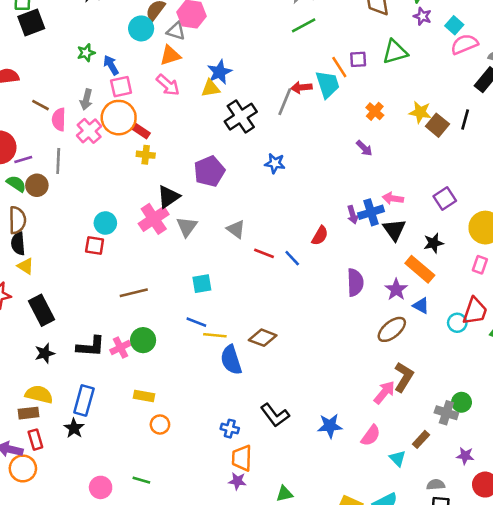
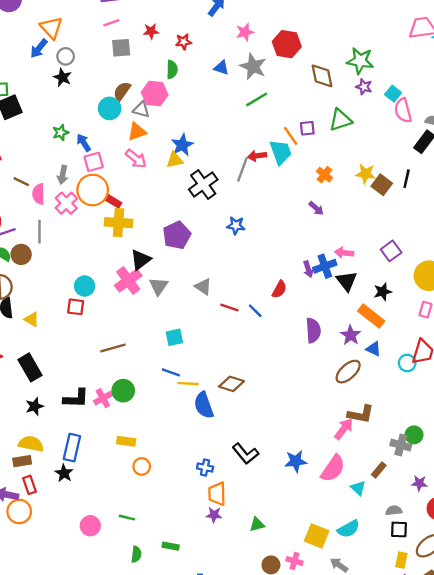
pink semicircle: (464, 44) -> (403, 110), turned -80
yellow cross: (146, 155) -> (119, 223), size x1.6
yellow triangle: (25, 266) -> (32, 319), moved
brown L-shape: (404, 377) -> (361, 414), turned 72
pink semicircle: (371, 436) -> (333, 468), size x1.4

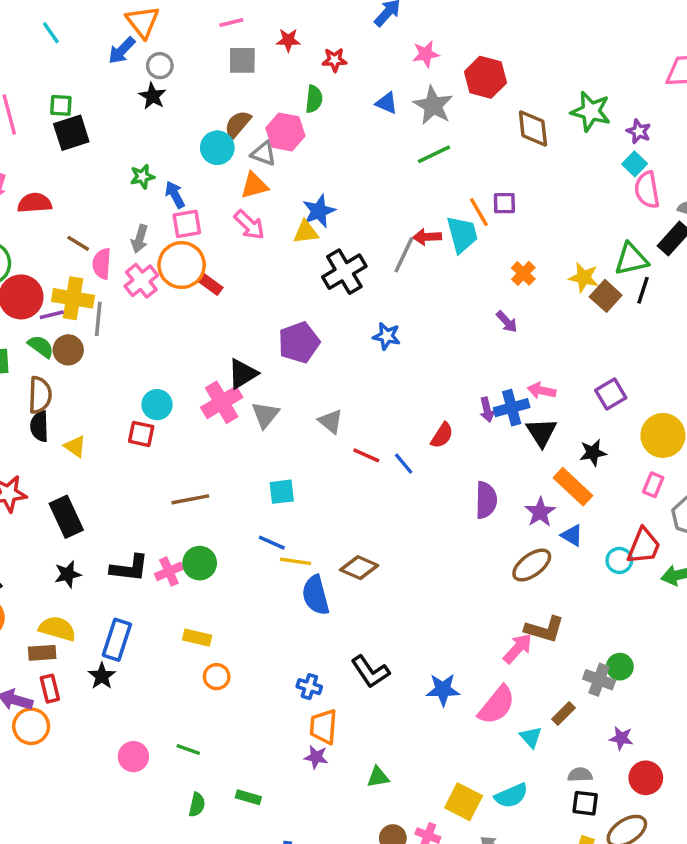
purple star: (364, 87) -> (639, 131), moved
green triangle: (340, 120) -> (631, 259), moved
yellow cross: (119, 223) -> (73, 298), moved

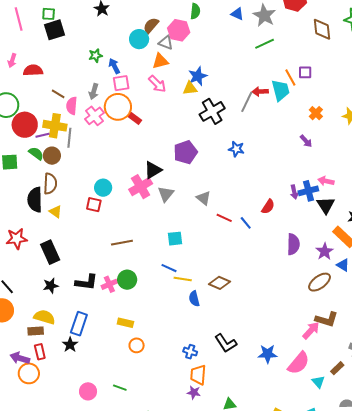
brown semicircle: (40, 395) -> (50, 184), moved
black semicircle: (39, 426) -> (35, 200), size x1.4
blue semicircle: (316, 595) -> (194, 299), size x0.7

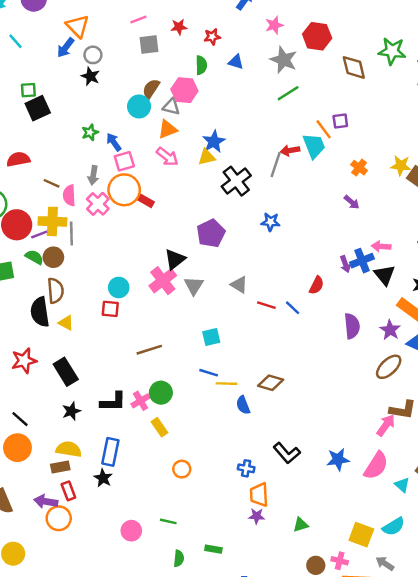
blue triangle: (237, 14) -> (236, 62), moved
yellow rectangle: (125, 323) -> (159, 427), moved, turned 49

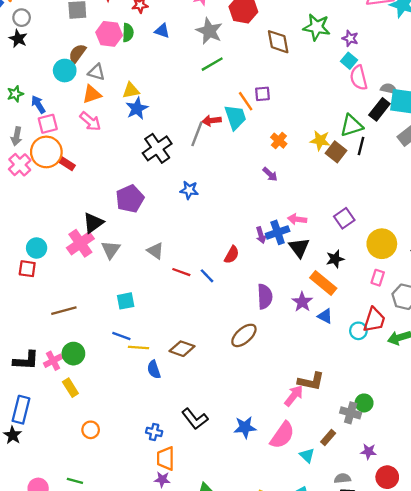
pink hexagon: (184, 90) -> (109, 34), moved
yellow triangle: (207, 157) -> (131, 90), moved
brown ellipse: (389, 367) -> (244, 335), moved

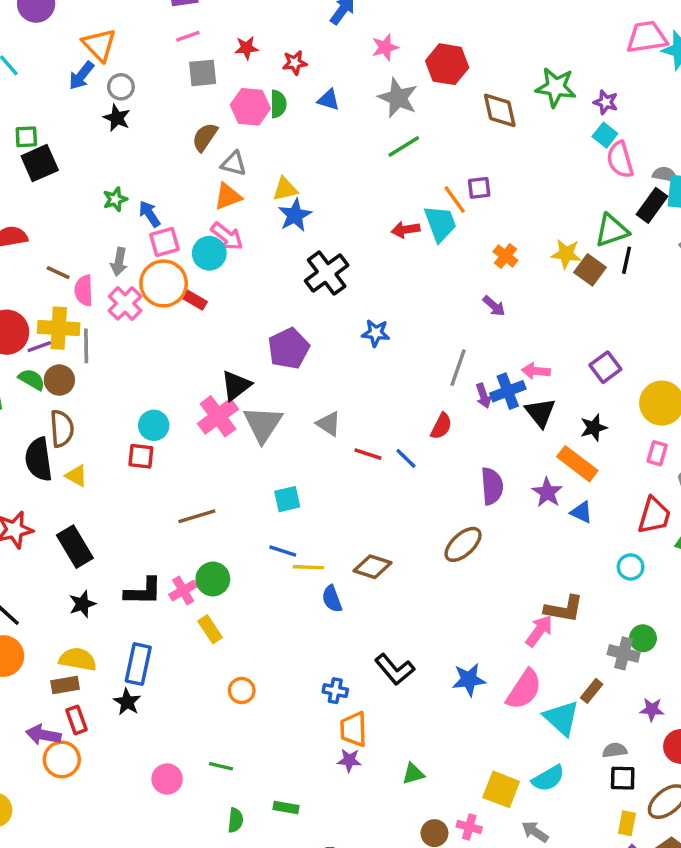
cyan circle: (65, 71) -> (209, 253), moved
gray line: (197, 134) -> (458, 368), moved
gray triangle: (111, 250) -> (263, 424), size x1.4
cyan circle: (358, 331) -> (631, 567), moved
cyan triangle: (307, 455) -> (562, 718), size x1.6

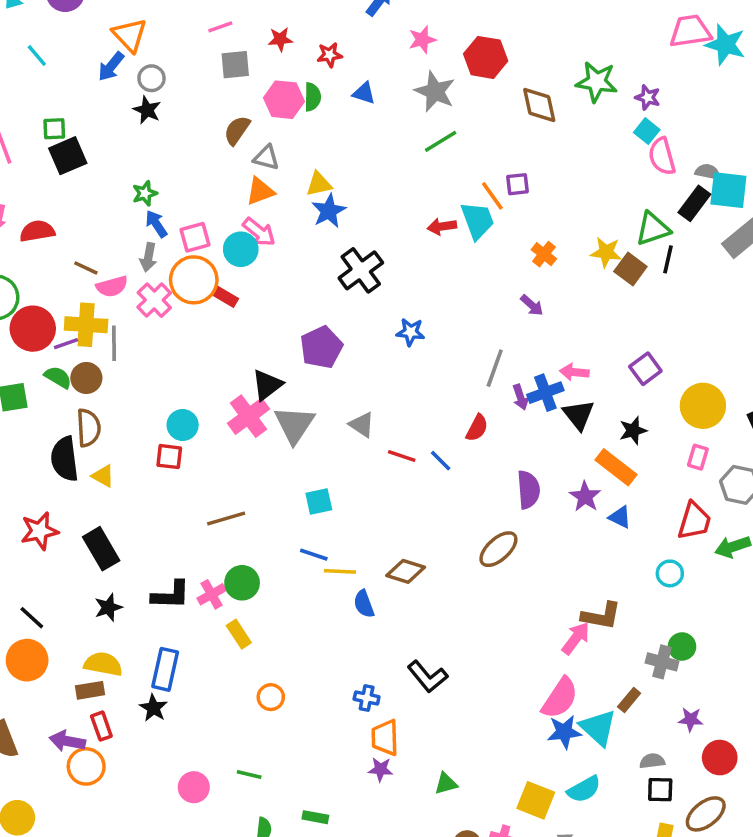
blue arrow: (149, 214) -> (156, 224), moved
pink semicircle: (84, 290) -> (112, 286), turned -104
blue star: (469, 680) -> (564, 732), moved

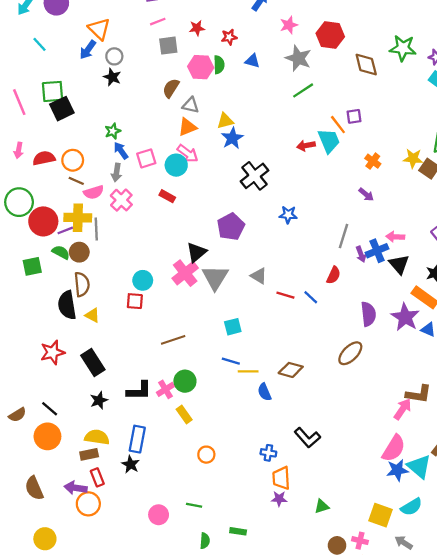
green square: (54, 129) -> (53, 91), size x1.5
orange circle: (194, 280) -> (73, 160), moved, size x0.7
purple star: (585, 497) -> (405, 317), size x1.4

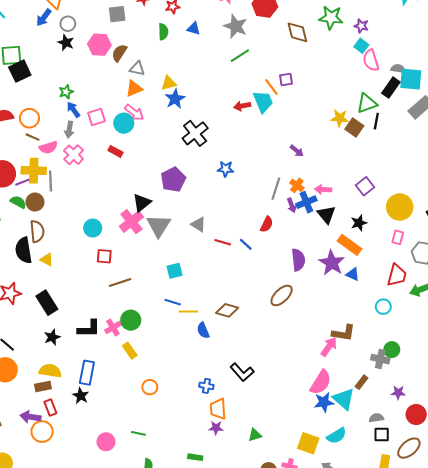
pink hexagon: (201, 67) -> (99, 45), moved
orange cross: (373, 161) -> (297, 185), moved
red square: (135, 301) -> (104, 256), moved
green rectangle: (238, 531) -> (195, 457), moved

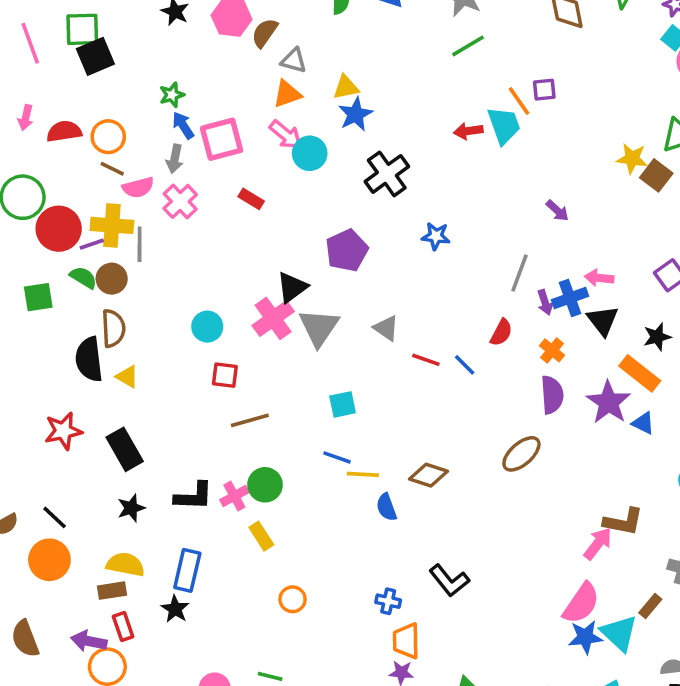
pink square: (96, 117) -> (222, 139), size x1.4
cyan circle: (124, 123) -> (310, 153), moved
orange cross: (297, 185) -> (552, 350), moved

